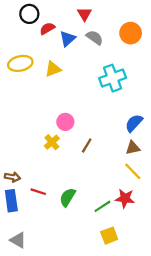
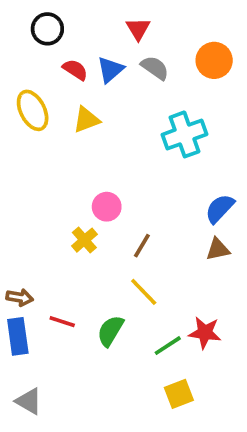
red semicircle: (47, 29) -> (75, 70), moved, turned 63
yellow ellipse: (20, 63) -> (33, 110), turned 75
yellow line: (133, 171) -> (144, 292), moved

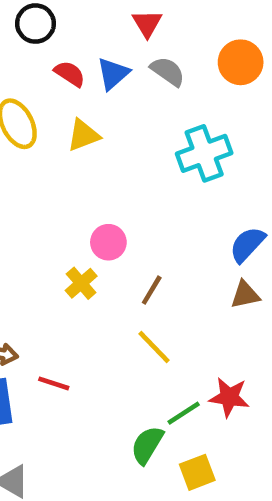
green semicircle: (110, 331) -> (147, 445), moved

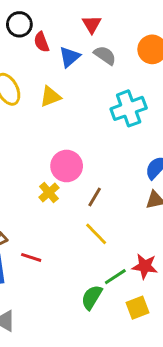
red semicircle: (70, 74) -> (42, 42), moved, turned -144
pink circle: (108, 242) -> (67, 166), size x1.4
yellow square: (197, 472) -> (137, 308), moved

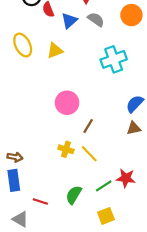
yellow cross: (49, 193) -> (66, 149), moved, turned -32
red line: (31, 257) -> (40, 201), moved
green semicircle: (92, 297) -> (74, 195), moved
yellow square: (137, 308) -> (106, 216), moved

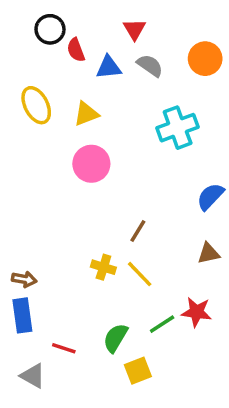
blue triangle: (69, 21) -> (109, 67), turned 35
pink circle: (67, 103) -> (91, 164), moved
brown triangle: (134, 128) -> (209, 253), moved
yellow square: (106, 216) -> (138, 371), moved

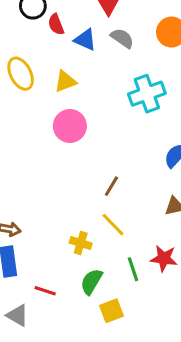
blue triangle: (109, 67) -> (85, 40), turned 30
yellow cross: (103, 267) -> (81, 243), moved
green line: (162, 324) -> (133, 269), turned -75

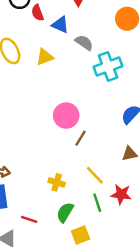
gray semicircle: (122, 38) -> (84, 43), moved
pink circle: (70, 126) -> (66, 116), moved
yellow line: (113, 225) -> (95, 175), moved

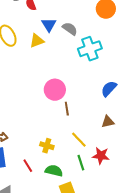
blue triangle: (60, 25) -> (49, 25), moved, turned 35
brown line: (81, 138) -> (67, 109), turned -40
green semicircle: (65, 212) -> (54, 171), turned 72
red line: (29, 219) -> (28, 166), moved, turned 40

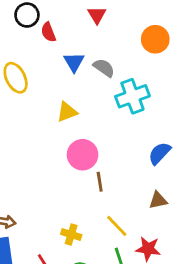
yellow triangle: (37, 41) -> (67, 112), moved

